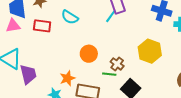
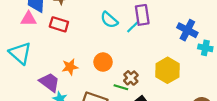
cyan semicircle: (70, 17) -> (109, 20), moved
purple trapezoid: (28, 74) -> (49, 82), moved, turned -50
orange star: (67, 78) -> (70, 67), moved

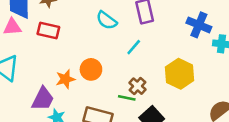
cyan line: (133, 27) -> (134, 47), moved
orange circle: (103, 62) -> (91, 69), moved
purple trapezoid: (49, 82) -> (43, 99), turned 85

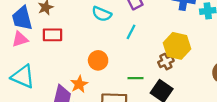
orange star: (65, 79) -> (79, 84), moved
brown cross: (137, 86) -> (166, 62), moved, turned 35

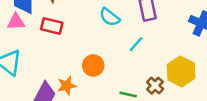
brown cross: (166, 62) -> (155, 86), moved, turned -35

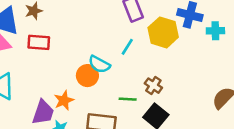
cyan semicircle: (110, 17) -> (99, 64), moved
yellow hexagon: (181, 71) -> (163, 32), moved

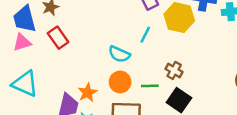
red rectangle: (39, 42) -> (58, 38), turned 55
orange circle: (87, 76) -> (120, 82), moved

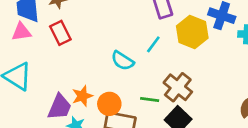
brown cross: (174, 70) -> (178, 87), size x1.5
orange circle: (120, 82) -> (109, 104), moved

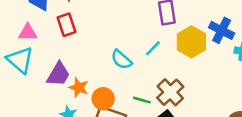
pink triangle: (21, 32) -> (28, 32), moved
orange star: (82, 96) -> (79, 87), turned 30
purple trapezoid: (60, 107) -> (58, 74), moved

